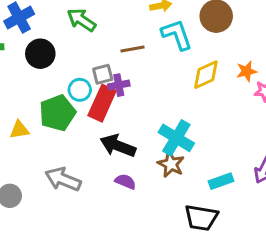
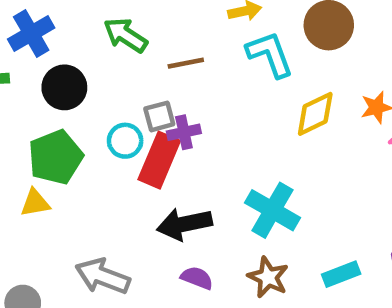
brown line: (132, 49) -> (186, 63), moved
green pentagon: (57, 113) -> (56, 157), moved
black arrow: (118, 146) -> (184, 224), turned -32
brown star: (171, 164) -> (268, 277), moved

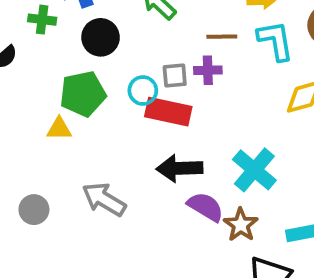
brown line: (186, 63) -> (222, 37), moved
purple cross: (184, 132) -> (208, 70), moved
red rectangle: (159, 160) -> (168, 112), turned 69
purple semicircle: (197, 278) -> (206, 207), moved, size x1.4

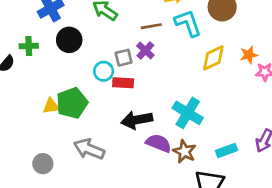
green cross: (42, 20) -> (29, 46), moved
purple cross: (208, 70) -> (145, 51), turned -36
green pentagon: (83, 94) -> (72, 103), moved
red rectangle: (168, 112) -> (123, 83), size x0.7

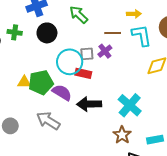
cyan circle: (104, 71) -> (70, 62), size x1.6
purple semicircle: (159, 143) -> (62, 92), moved

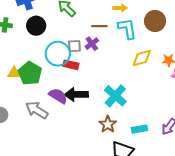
green pentagon: (41, 82) -> (30, 73), turned -30
purple semicircle: (62, 92) -> (58, 96), moved

